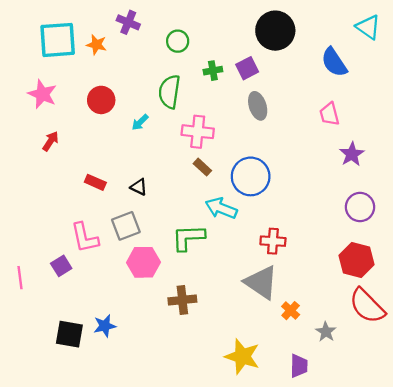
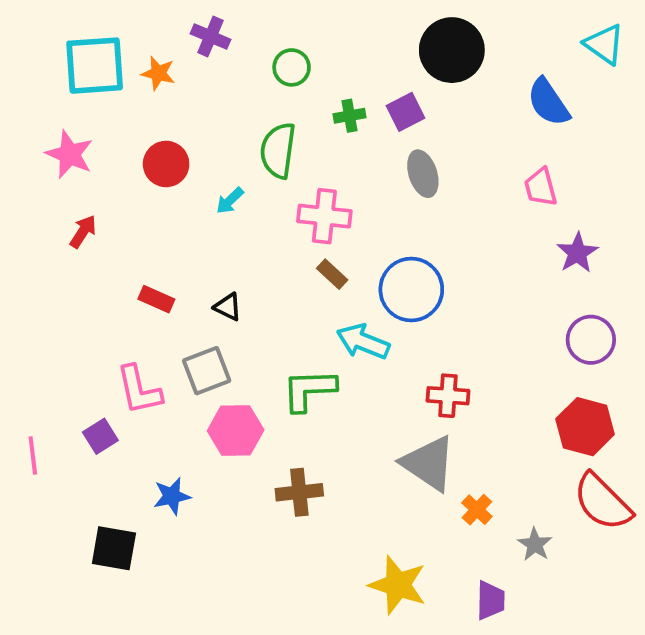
blue star: (105, 326) -> (172, 496), moved

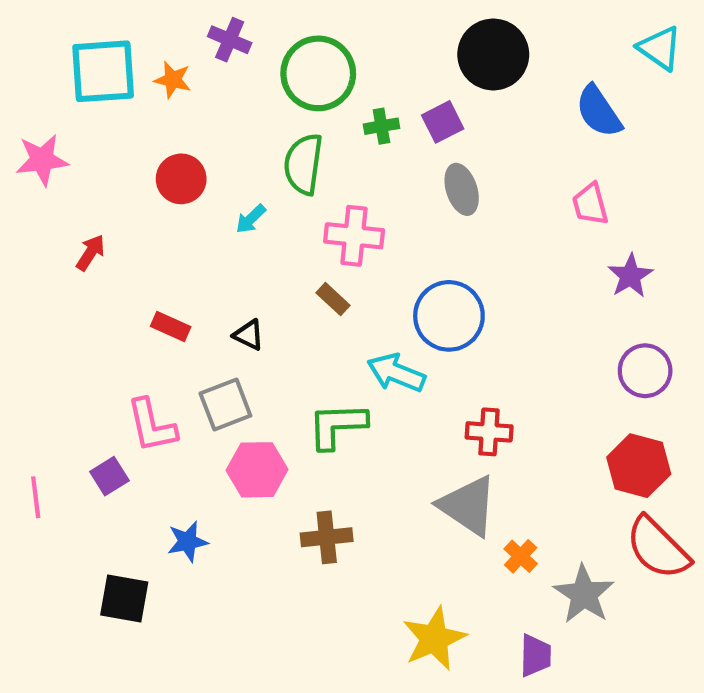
green circle: (292, 67) -> (318, 73), size x1.8
pink star: (70, 154) -> (42, 160), moved, turned -30
brown rectangle: (332, 274) -> (333, 299), moved
gray star: (535, 544) -> (584, 594), size x1.6
yellow star: (398, 585) -> (434, 639), turned 30

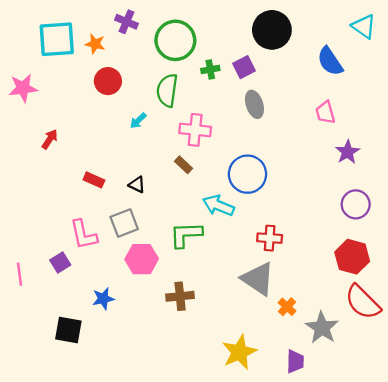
red circle: (181, 179) -> (108, 81), moved

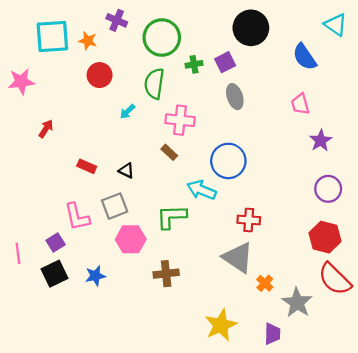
black square: (68, 330) -> (54, 274), moved, turned -36

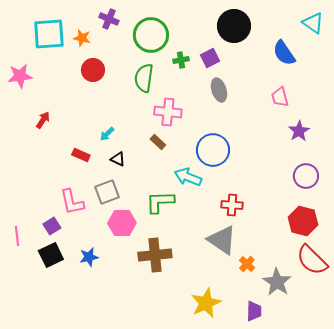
cyan arrow: (127, 112) -> (107, 134), moved
brown cross: (166, 274) -> (155, 255), size x1.4

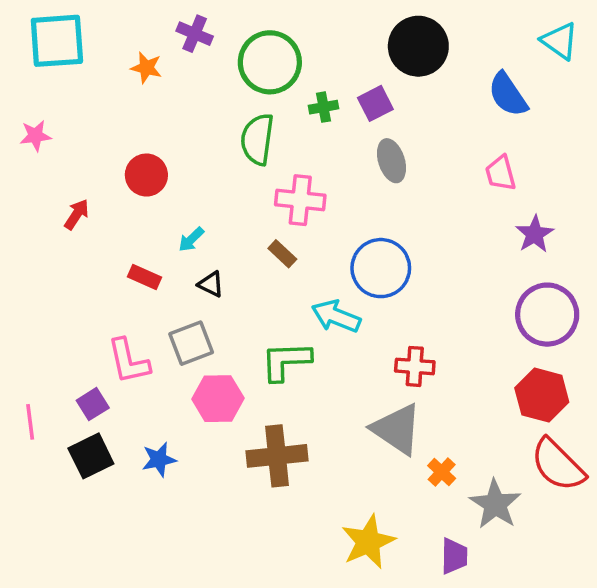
cyan square: (49, 34) -> (57, 41), moved
red circle: (93, 70) -> (146, 175), moved
pink star: (20, 76) -> (35, 136), size x0.7
purple circle: (306, 176) -> (547, 315), size x1.4

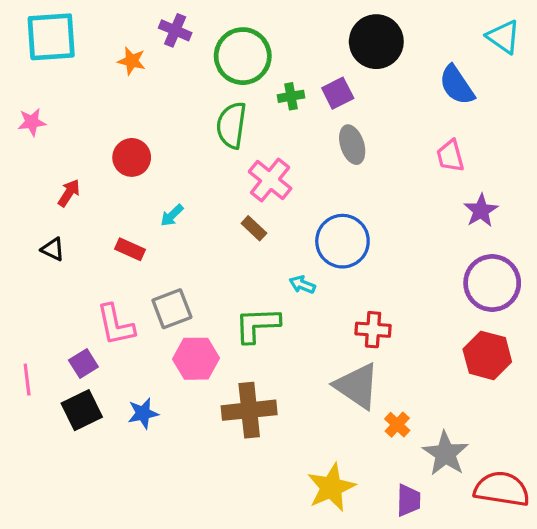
pink cross: (300, 200) -> (270, 180), turned 33
black triangle: (211, 284) -> (53, 249), moved
cyan arrow: (336, 316) -> (302, 285), size x0.6
red semicircle: (558, 465) -> (502, 489), moved, turned 144

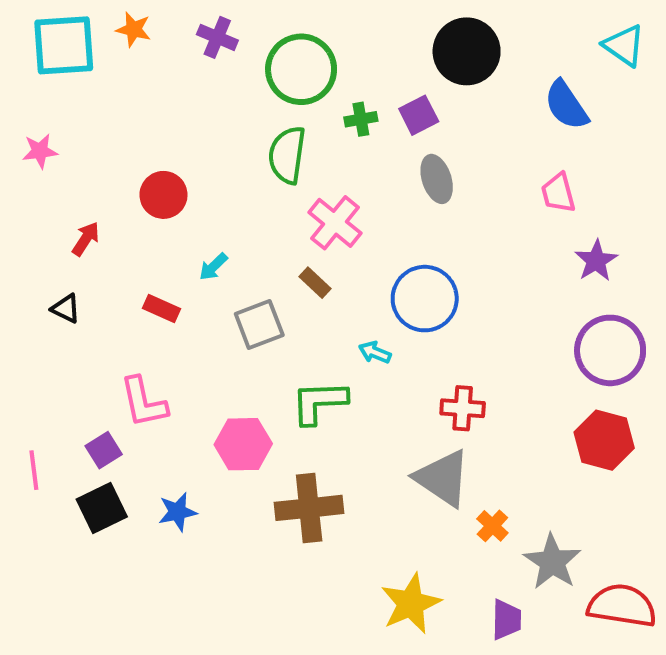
orange star: (132, 61) -> (134, 29), moved
gray square: (172, 309) -> (259, 325), moved

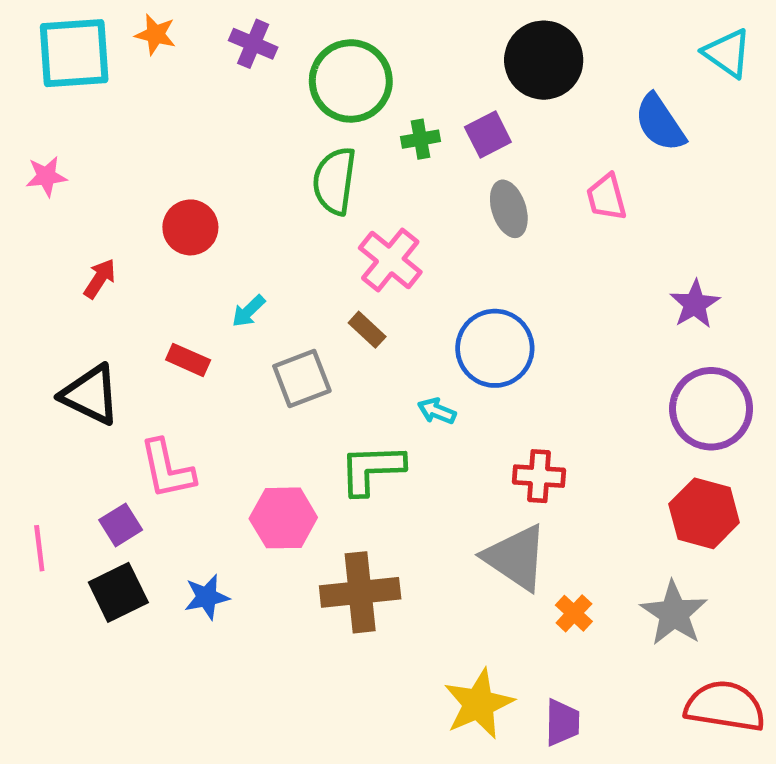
pink trapezoid: (558, 193) -> (606, 197), moved
black triangle: (66, 309) -> (90, 395), moved, size x1.8
gray star: (552, 562) -> (674, 613), moved
purple trapezoid: (506, 620) -> (562, 723), moved

